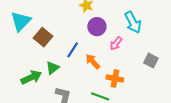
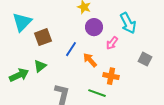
brown square: (43, 37) -> (43, 37), turned 30
green triangle: (52, 68) -> (40, 66), moved
green arrow: (31, 77) -> (19, 75), moved

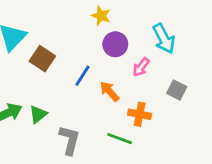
brown square: (43, 37) -> (42, 59), turned -36
gray square: (145, 59) -> (177, 90), moved
green triangle: (40, 66) -> (38, 114), moved

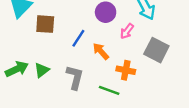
brown square: (42, 59) -> (45, 24), turned -30
gray square: (177, 90) -> (156, 50), size x1.5
gray L-shape: (70, 140) -> (75, 77), moved

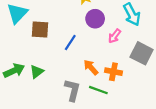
orange arrow: (101, 51) -> (91, 67), moved
gray L-shape: (75, 77) -> (72, 90), moved

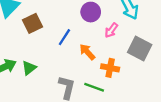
brown square: (40, 30) -> (33, 23), turned -30
orange arrow: (91, 67) -> (87, 52), moved

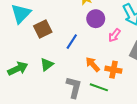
orange arrow: (87, 52) -> (93, 64), moved
green triangle: (29, 68) -> (47, 64), moved

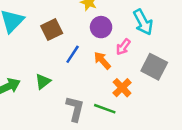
brown square: (43, 29) -> (52, 30), moved
orange arrow: (93, 64) -> (102, 60), moved
orange cross: (113, 70) -> (122, 88), turned 35

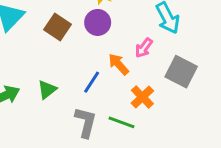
purple circle: (101, 27) -> (98, 22), moved
brown square: (52, 30) -> (57, 27), turned -30
blue line: (73, 54) -> (92, 82), moved

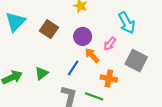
purple circle: (98, 22) -> (83, 36), moved
orange cross: (142, 97) -> (109, 78), turned -35

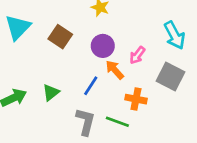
cyan arrow: (127, 23) -> (175, 35), moved

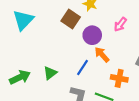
brown square: (60, 37) -> (71, 19), moved
pink arrow: (137, 55) -> (120, 24), moved

